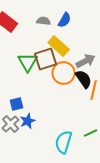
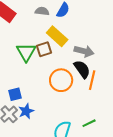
brown square: (46, 59) -> (44, 49), size x0.7
gray arrow: (86, 61) -> (84, 51), turned 42
orange circle: (64, 73) -> (61, 80), moved

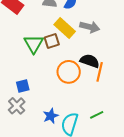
gray arrow: (84, 51) -> (90, 27), moved
black semicircle: (82, 69) -> (90, 61), turned -36
blue star: (26, 111) -> (51, 116), moved

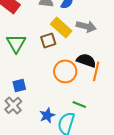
green triangle: (34, 44) -> (16, 43), moved
green line: (97, 115) -> (79, 104), moved, turned 48

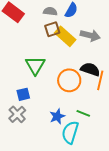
brown square: (48, 40) -> (52, 29), moved
green triangle: (16, 43) -> (35, 65), moved
blue star: (47, 115) -> (57, 116), moved

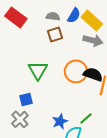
yellow rectangle: (65, 36) -> (92, 20), moved
orange circle: (69, 80) -> (76, 71), moved
green line: (83, 113) -> (86, 118), turned -64

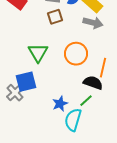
black semicircle: (93, 74) -> (93, 83), moved
blue square: (26, 99) -> (26, 82), size x1.5
gray cross: (20, 119) -> (15, 93), moved

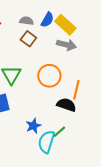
brown square: (55, 17) -> (28, 39), turned -35
green line: (86, 101) -> (59, 132), moved

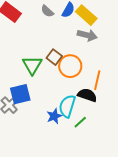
gray semicircle: (26, 21) -> (47, 11), turned -144
brown square: (28, 39) -> (54, 57), moved
cyan semicircle: (46, 142) -> (67, 106), moved

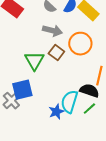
gray arrow: (87, 35) -> (52, 31), moved
orange circle: (70, 66) -> (80, 44), moved
green line: (80, 122) -> (89, 109), moved

